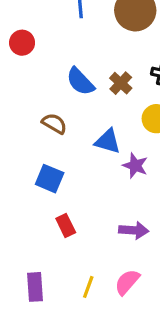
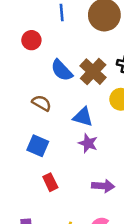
red circle: (22, 43) -> (31, 40), moved
brown cross: (121, 83) -> (93, 72), size x1.5
purple star: (135, 166) -> (88, 143), moved

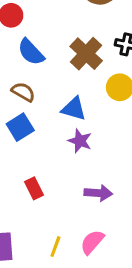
blue semicircle: (62, 70) -> (31, 52), moved
blue square: (38, 146) -> (20, 127), moved, turned 35

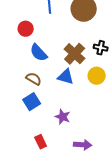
blue triangle: (74, 109) -> (66, 77), moved
purple star: (80, 141) -> (63, 117), moved

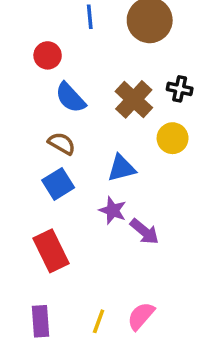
blue triangle: (66, 77) -> (121, 168), moved, turned -30
red rectangle: (41, 142) -> (51, 251), moved, size x1.6
purple arrow: (83, 145) -> (144, 231), moved, turned 36

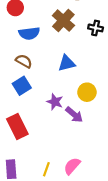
blue semicircle: (70, 98) -> (29, 33), turned -54
brown cross: (134, 99) -> (63, 20), moved
yellow circle: (173, 138) -> (87, 92), moved
blue triangle: (121, 168) -> (67, 63), moved

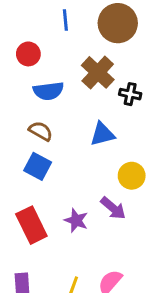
black cross: (96, 28) -> (130, 94), moved
blue square: (22, 86) -> (38, 166), turned -30
purple star: (55, 102) -> (76, 220), moved

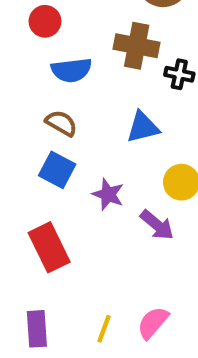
brown cross: (98, 72) -> (137, 46), turned -32
purple star: (76, 220) -> (108, 194), moved

